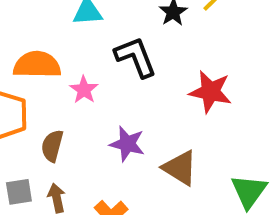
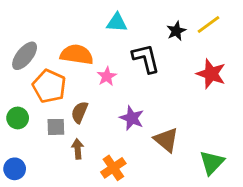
red star: (210, 92) -> (211, 74), moved
gray square: (19, 192) -> (56, 127), moved

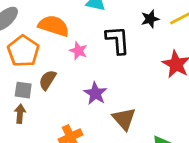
pink star: (107, 76) -> (78, 51), turned -30
brown arrow: (78, 149) -> (20, 114), moved

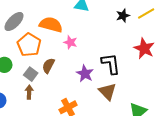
black L-shape: (118, 40) -> (111, 64), moved
gray square: (23, 90) -> (31, 74), turned 32

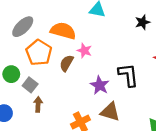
brown semicircle: (48, 66) -> (67, 63), moved
gray square: (31, 74) -> (30, 85), moved
brown triangle: (107, 92) -> (110, 112), moved, turned -30

